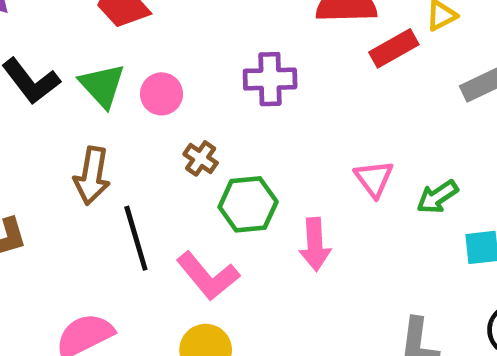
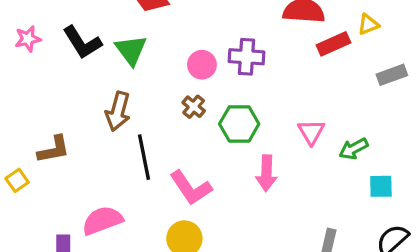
pink circle: (162, 94) -> (202, 65), moved
green hexagon: (248, 204) -> (239, 124), moved

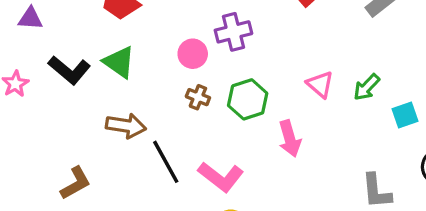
brown arrow: (118, 111) -> (126, 126), turned -78

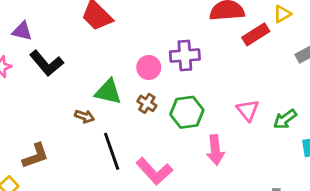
purple triangle: (30, 18) -> (22, 31), moved
green triangle: (119, 62) -> (108, 92), moved, turned -32
brown arrow: (126, 126) -> (84, 116), size x0.6

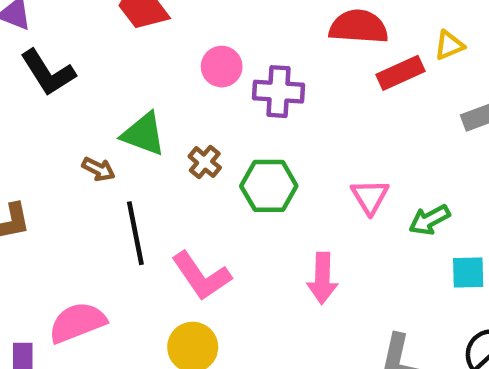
pink circle: (149, 67) -> (222, 67), moved
pink arrow: (215, 150) -> (322, 278), moved

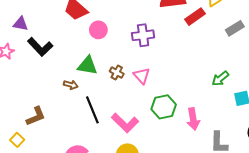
pink circle: (222, 67) -> (98, 30), moved
green hexagon: (269, 186) -> (164, 107), moved
pink triangle: (370, 197) -> (142, 76), moved
pink arrow: (322, 278) -> (193, 119), moved

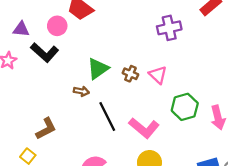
pink circle: (98, 30) -> (57, 26), moved
purple cross: (143, 35) -> (169, 28), moved
green triangle: (87, 66) -> (98, 69), turned -40

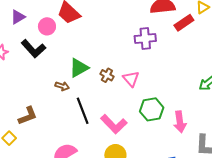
purple triangle: (21, 29) -> (18, 17), moved, turned -42

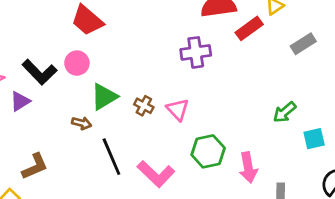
purple triangle: (18, 17) -> (20, 101), moved
pink circle: (47, 26) -> (77, 63), moved

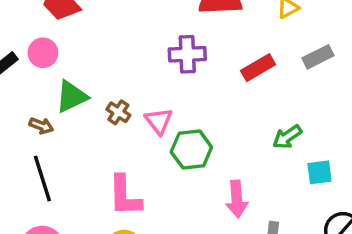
red rectangle: (249, 28) -> (258, 68), moved
green hexagon: (208, 151) -> (191, 150), moved
black line: (111, 157) -> (42, 178), moved
pink L-shape: (156, 174) -> (125, 196), turned 39

